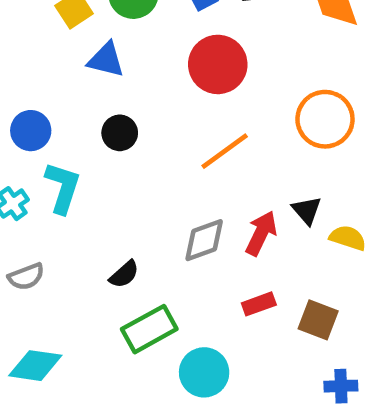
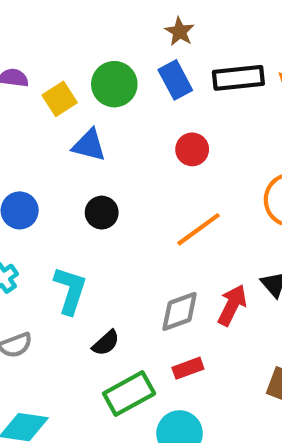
red circle: (218, 64) -> (192, 149), size x0.6
cyan L-shape: (63, 188) -> (70, 290), moved
red rectangle: (259, 304) -> (188, 368), moved

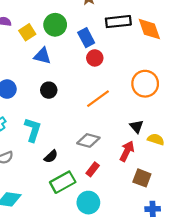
blue rectangle: (175, 80) -> (86, 38), moved
red arrow: (232, 305) -> (127, 151), moved
gray diamond: (180, 311) -> (88, 140), turned 35
red rectangle: (188, 368) -> (93, 169), turned -32

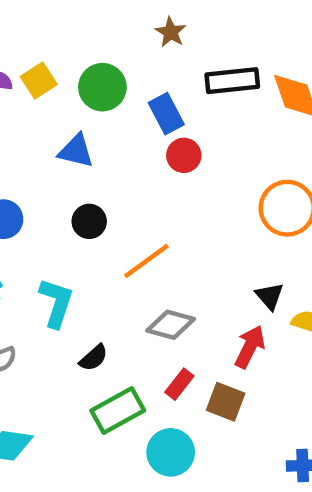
yellow square: (27, 32) -> (39, 81), moved
orange line: (98, 99) -> (146, 261), moved
brown square: (142, 178) -> (226, 402), moved

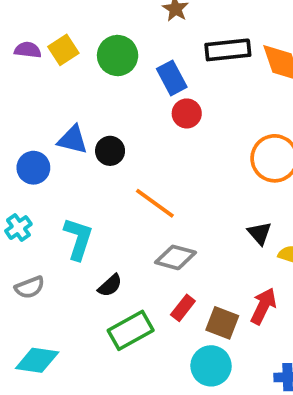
blue triangle: (76, 151) -> (73, 140), moved
black circle: (89, 221) -> (110, 151), moved
orange line: (146, 261) -> (155, 203), turned 72
red arrow: (250, 347) -> (263, 306), moved
cyan circle: (171, 452) -> (211, 366), moved

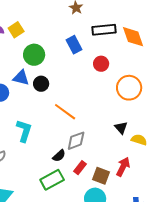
green circle: (118, 56) -> (34, 55), moved
red circle: (187, 113) -> (101, 64), moved
gray diamond: (175, 257) -> (76, 141), turned -35
black semicircle: (110, 285) -> (59, 156), moved

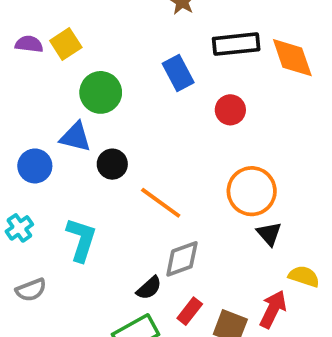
black circle: (41, 84) -> (112, 164), moved
orange circle: (129, 88) -> (252, 191), moved
yellow semicircle: (139, 140) -> (304, 276), moved

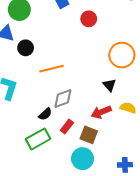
orange circle: (252, 191) -> (122, 55), moved
orange line: (161, 203) -> (51, 69), turned -50
red arrow: (273, 309) -> (101, 112), moved, turned -138

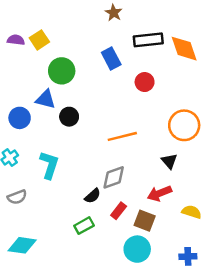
orange line: (51, 69) -> (122, 136), moved
yellow semicircle: (128, 108) -> (192, 212), moved
green rectangle: (38, 139) -> (84, 226), size x0.7

